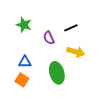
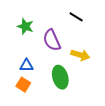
black line: (71, 28) -> (76, 17), moved, turned 56
purple semicircle: (49, 38) -> (52, 40), size x1.5

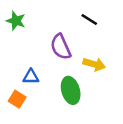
green star: (25, 26) -> (16, 21), moved
orange square: (23, 85) -> (17, 99), moved

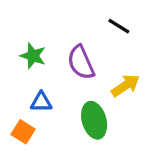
green star: (16, 21) -> (33, 56), moved
yellow arrow: (94, 64) -> (125, 86), turned -50

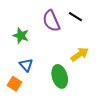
purple semicircle: (81, 62) -> (51, 21), moved
blue triangle: (41, 102) -> (26, 65), turned 48

